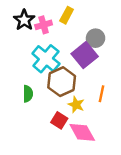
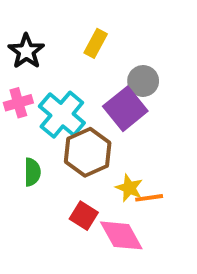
pink cross: (44, 25) -> (18, 103), moved
orange line: (102, 94) -> (149, 198), moved, turned 70
yellow star: (76, 105) -> (129, 188), moved

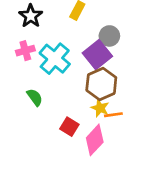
brown hexagon: (88, 152) -> (101, 84), moved
green semicircle: (32, 172) -> (35, 97), turned -36
pink diamond: (121, 235) -> (95, 140), turned 72

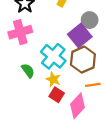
pink cross: (25, 51) -> (20, 32), size x1.5
cyan cross: (55, 59) -> (53, 56), moved
yellow star: (100, 108) -> (53, 79), moved

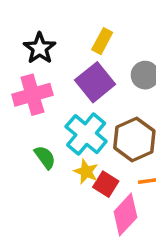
purple square: (80, 35) -> (95, 82), moved
red square: (57, 95) -> (106, 184), moved

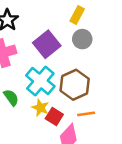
yellow rectangle: (102, 41) -> (77, 15), moved

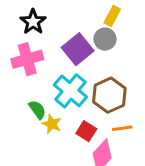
gray circle: (82, 39) -> (105, 39), moved
yellow star: (40, 108) -> (52, 124), moved

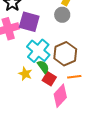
purple square: (78, 49) -> (29, 22), moved, turned -35
green semicircle: (37, 110) -> (43, 67), moved

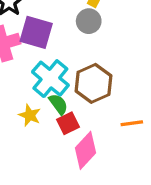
orange line: (74, 77) -> (132, 123), moved
red square: (49, 79) -> (68, 123), turned 32

